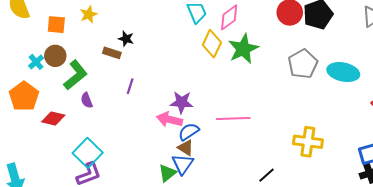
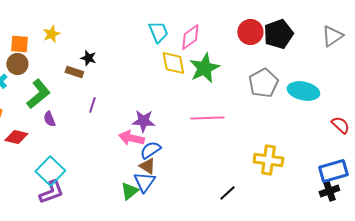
yellow diamond: (212, 44) -> (173, 63), turned -36
brown circle: (55, 56) -> (17, 64), moved
pink line: (233, 119) -> (207, 118), moved

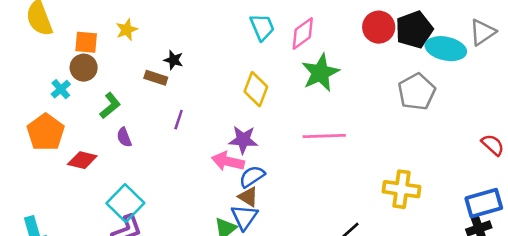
yellow diamond: (173, 63) -> (256, 89), moved, turned 32
gray pentagon: (263, 83) -> (417, 92), moved
cyan ellipse: (303, 91) -> (446, 49), moved
green L-shape: (38, 94) -> (110, 106), size x0.7

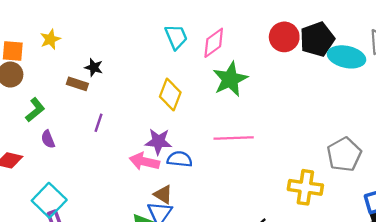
gray pentagon: (417, 92) -> (344, 154), moved
blue semicircle: (252, 177) -> (180, 159), moved, turned 40

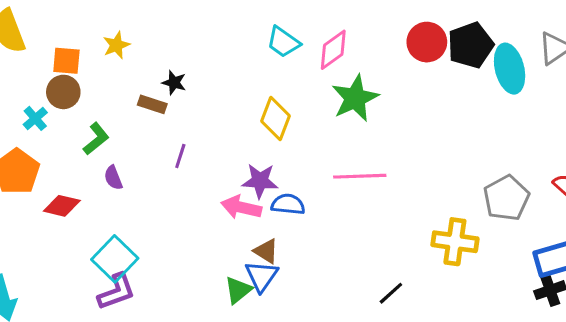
cyan trapezoid: (176, 37) -> (283, 42), turned 148
cyan ellipse: (347, 57) -> (510, 69), turned 64

